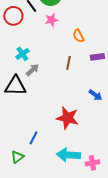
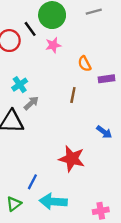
purple rectangle: (97, 57) -> (107, 79), moved
cyan arrow: (68, 155) -> (53, 202), moved

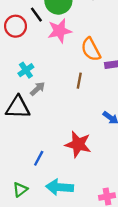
pink star: (53, 45) -> (60, 31), size x1.5
orange semicircle: (85, 64) -> (91, 49), size x1.5
blue line: (32, 182) -> (39, 158), moved

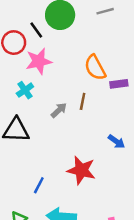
pink star: (60, 31) -> (39, 61), moved
gray arrow: (38, 89) -> (59, 110), moved

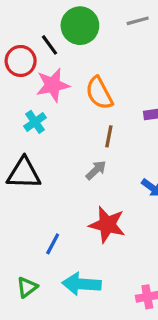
orange semicircle: (95, 68) -> (99, 93), moved
gray arrow: (59, 110) -> (96, 170), moved

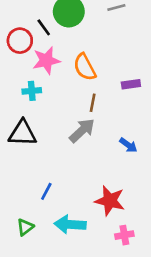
cyan cross: (35, 122) -> (32, 91), turned 30
gray arrow: (96, 170) -> (82, 131), size x1.5
red star: (107, 225) -> (110, 201), moved

